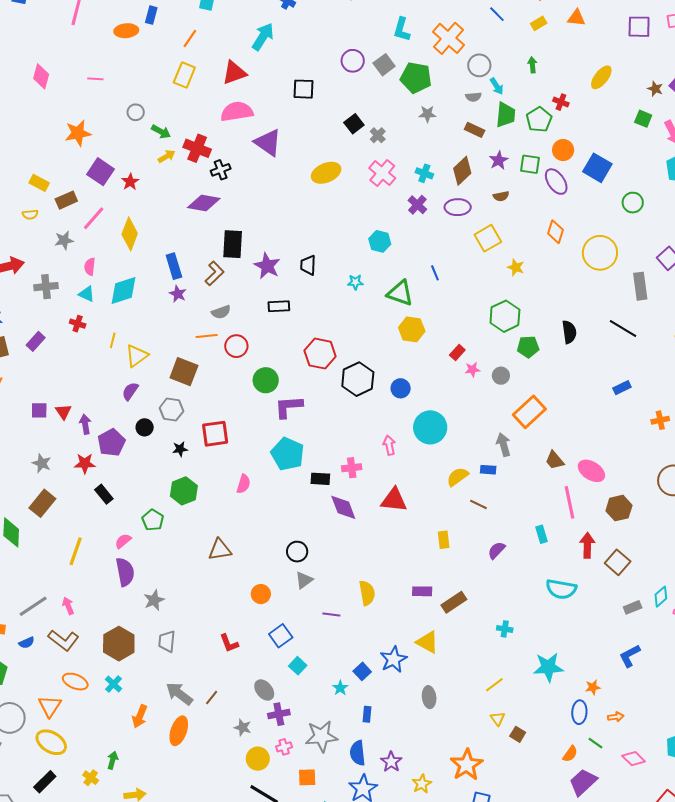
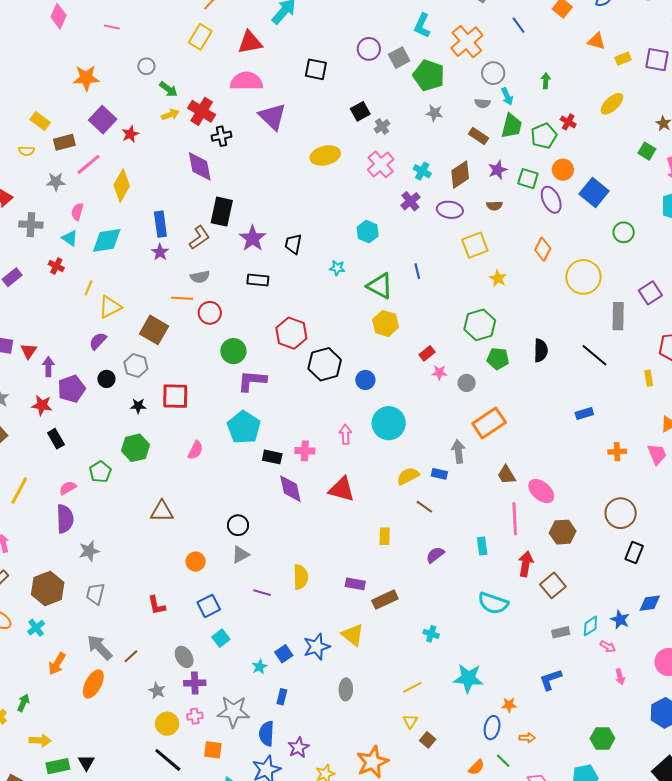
yellow rectangle: (539, 23) -> (623, 59), moved
purple diamond: (204, 203) -> (200, 166), turned 60

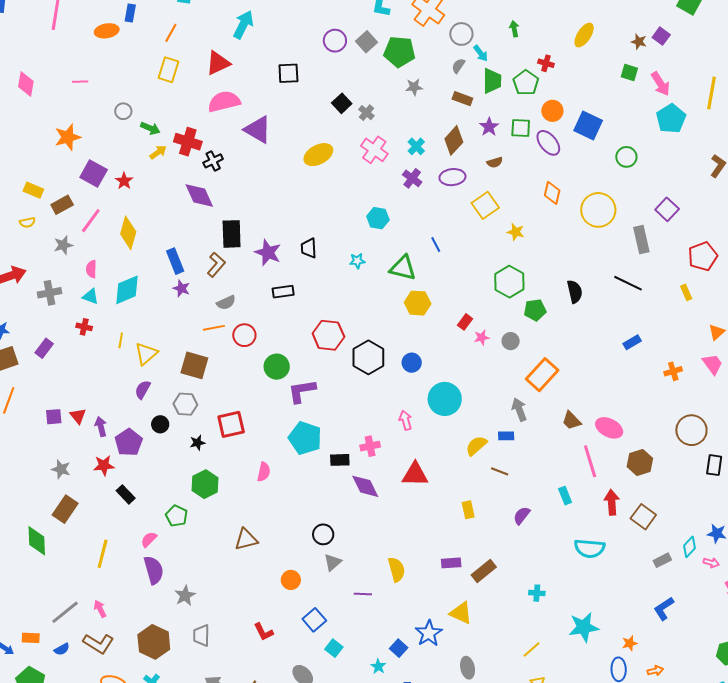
gray semicircle: (482, 103) -> (458, 66), turned 133
cyan cross: (422, 171) -> (416, 146), turned 30

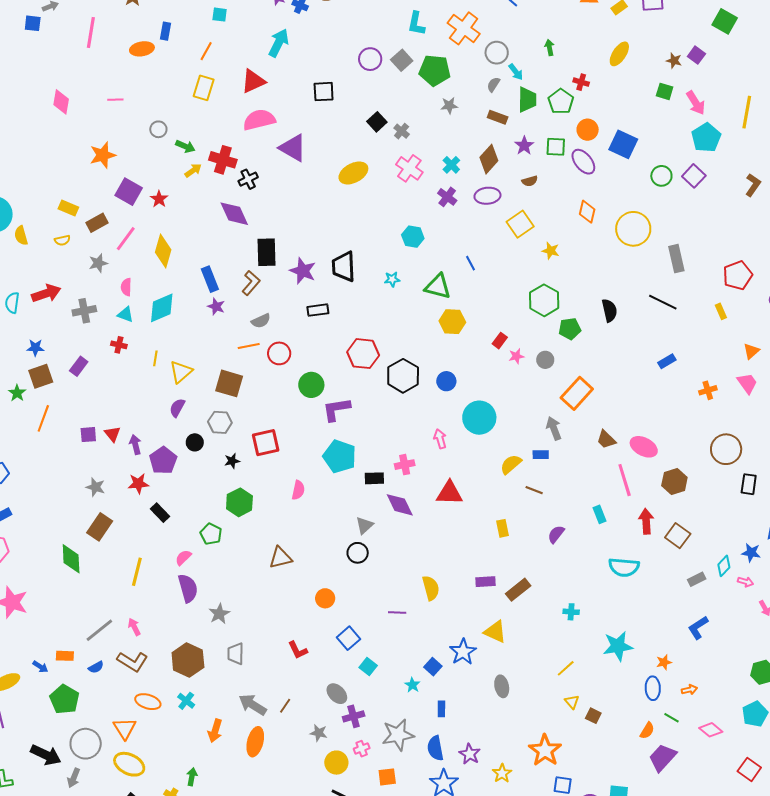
purple square: (667, 209) -> (694, 176), moved
black trapezoid: (309, 248) -> (344, 267), size x1.5
gray triangle: (333, 562) -> (364, 525), moved

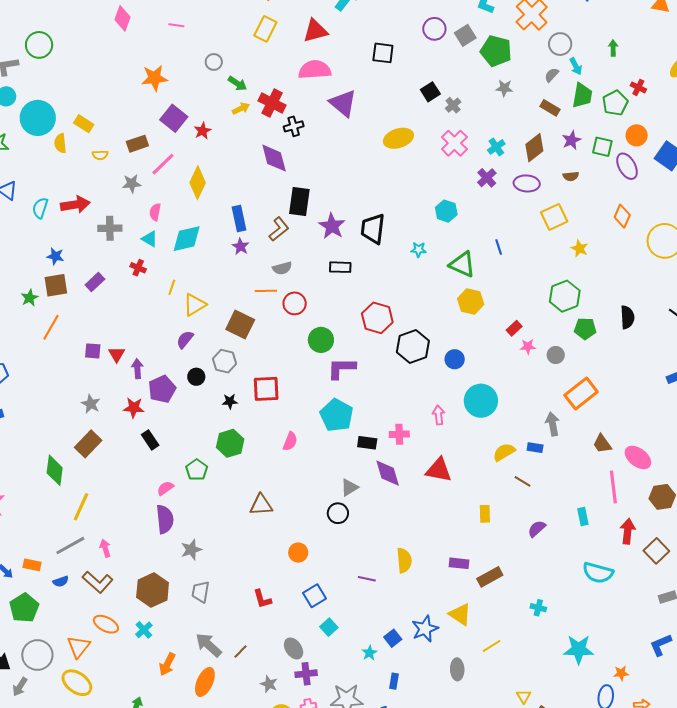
yellow rectangle: (68, 208) -> (84, 124), moved
yellow line: (137, 572) -> (81, 507), moved
yellow line: (566, 668) -> (492, 646), moved

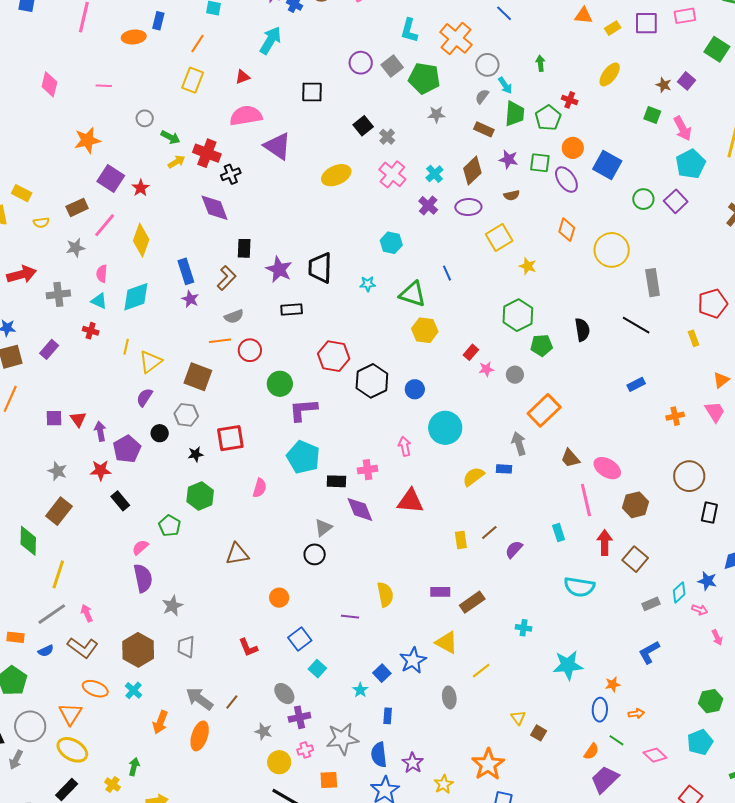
red triangle: (315, 31) -> (242, 77), size x0.6
purple star: (571, 140) -> (509, 159), turned -30
black rectangle: (299, 202) -> (244, 248), size x0.7
brown line: (522, 481) -> (489, 532), moved, turned -66

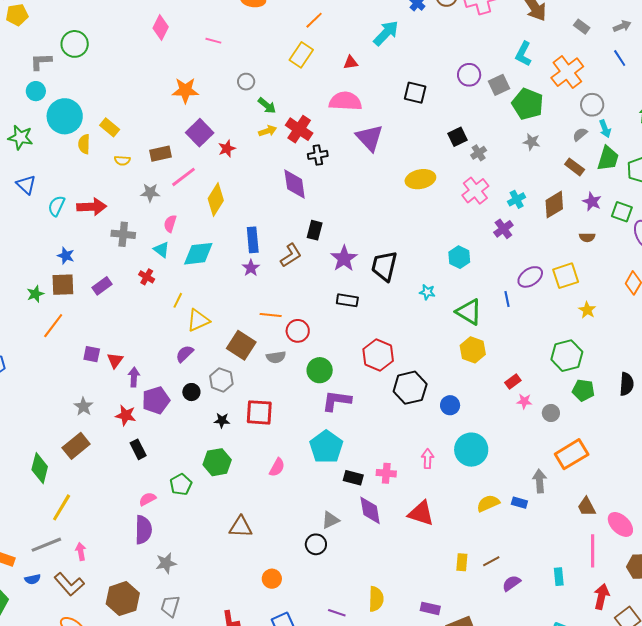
purple ellipse: (468, 207) -> (530, 277), moved, turned -45
gray semicircle: (234, 316) -> (276, 357), moved

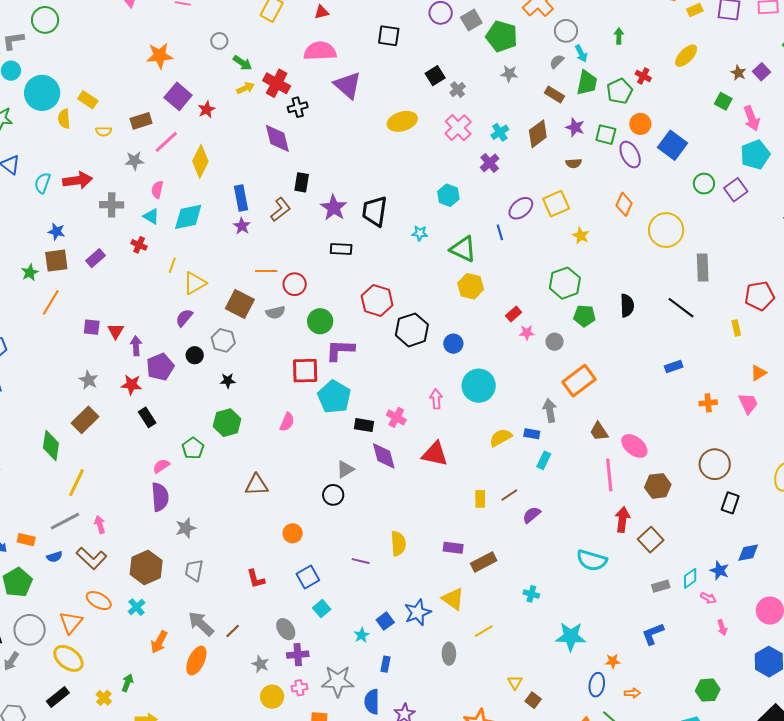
red square: (259, 412) -> (305, 371), moved
pink cross: (386, 473) -> (396, 417), turned 30
cyan rectangle: (559, 577) -> (544, 460), moved, turned 36

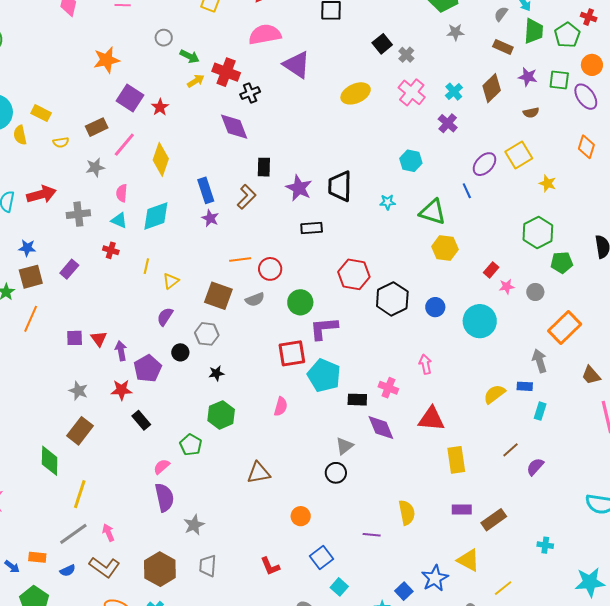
yellow triangle: (195, 283) -> (171, 281), size x0.7
cyan circle: (479, 386) -> (480, 321), moved
yellow rectangle: (480, 499) -> (456, 460), moved, size x1.5

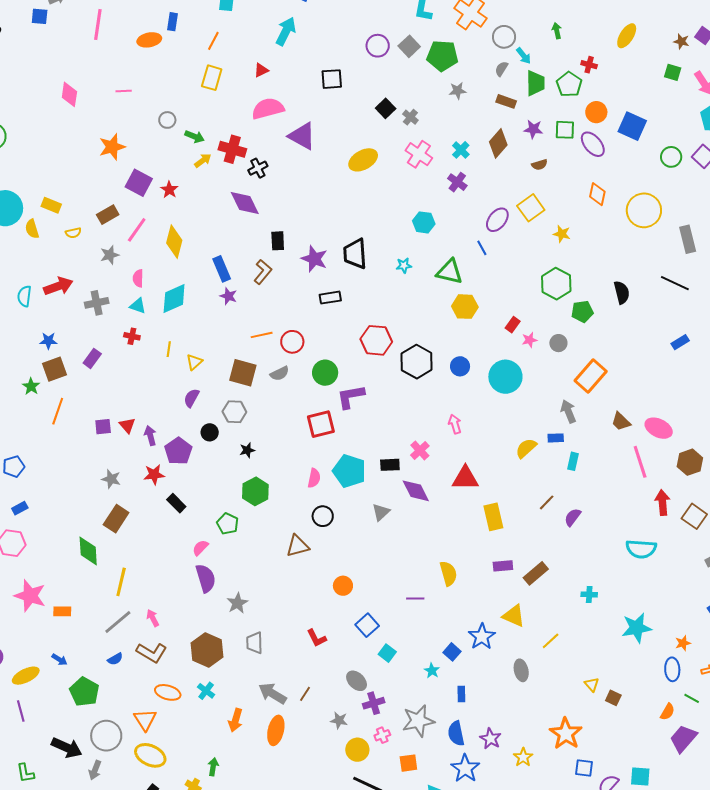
cyan pentagon: (324, 375) -> (349, 471), moved
pink cross: (388, 388) -> (420, 450), turned 30
black circle: (336, 473) -> (323, 516), moved
orange rectangle: (37, 557) -> (62, 611), moved

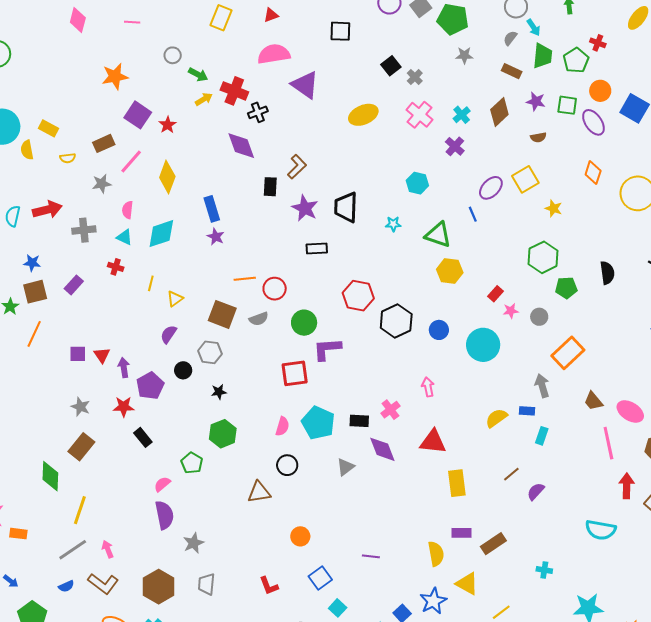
brown L-shape: (263, 272) -> (297, 167), moved
yellow semicircle: (448, 573) -> (436, 554), moved

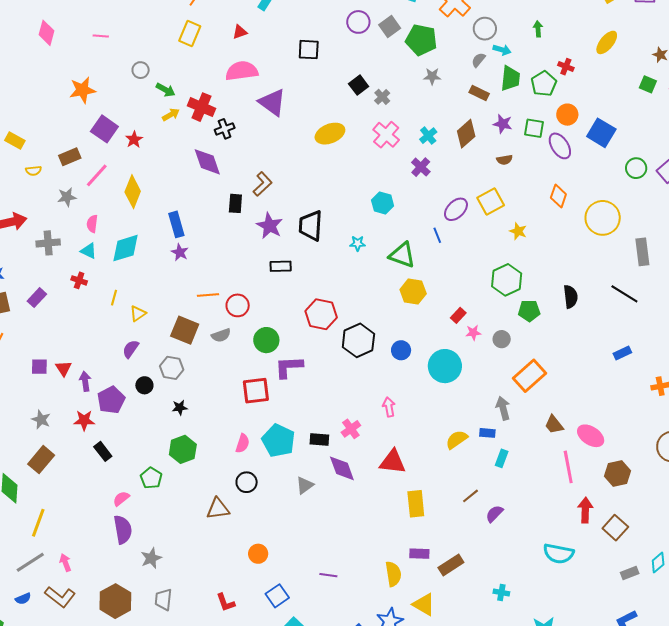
cyan arrow: (534, 27) -> (502, 50), turned -42

